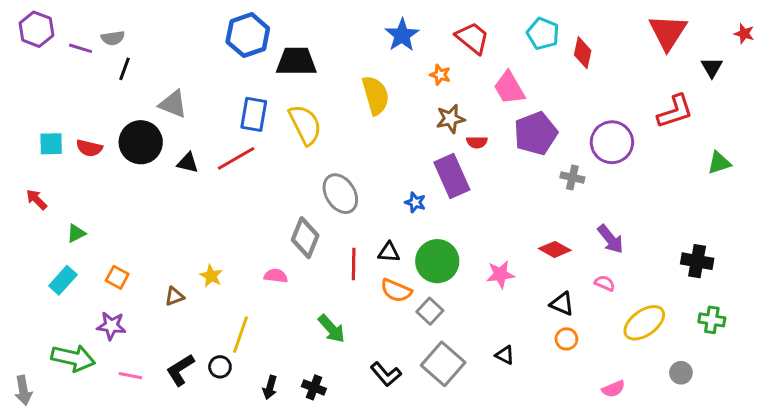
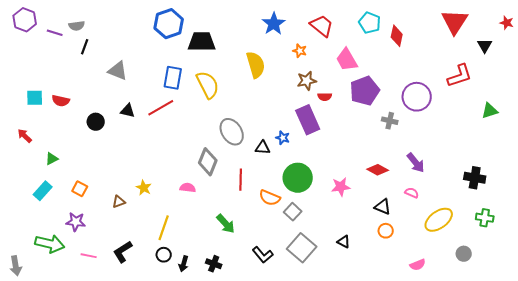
black circle: (141, 142) -> (96, 122), moved, size x0.6
black triangle: (389, 252) -> (263, 148), moved
black circle: (220, 367) -> (164, 255), moved

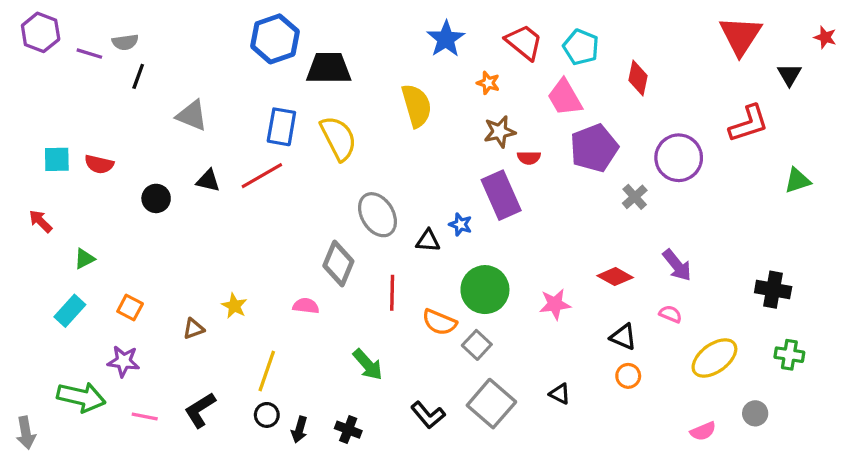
cyan pentagon: (370, 23) -> (581, 47), moved
red diamond: (397, 36) -> (638, 78), moved
gray cross: (390, 121) -> (635, 197), turned 35
pink semicircle: (418, 265) -> (703, 431), moved

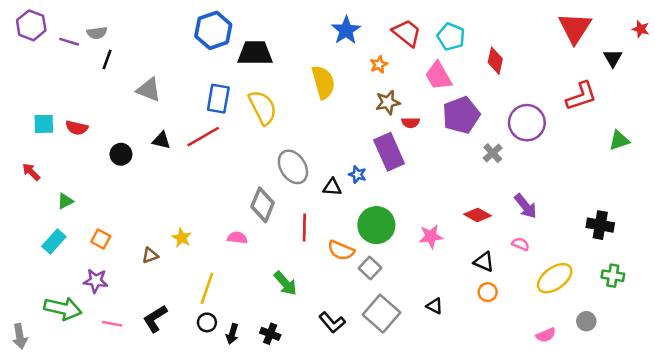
orange star: (488, 83) -> (379, 64), turned 30

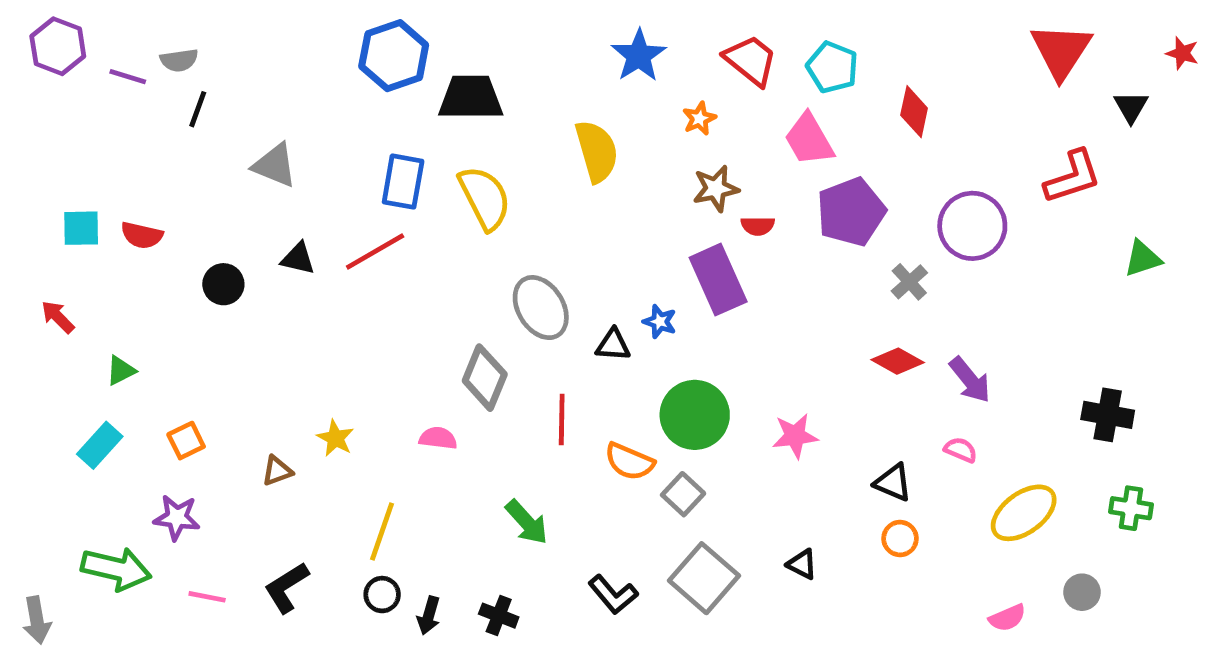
red diamond: (478, 215) -> (898, 361), moved
orange square: (101, 239) -> (186, 441), turned 36

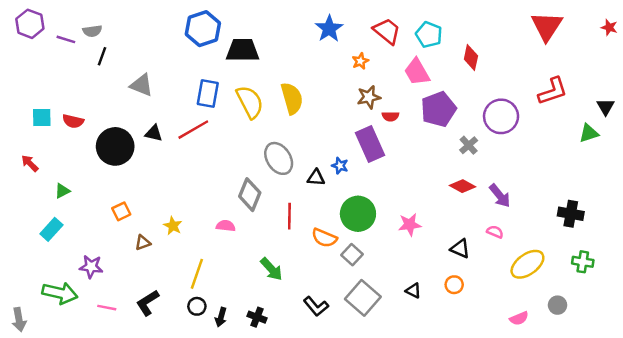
black triangle: (1131, 107) -> (606, 107), moved
yellow semicircle: (597, 151) -> (292, 98), moved
black circle: (223, 284) -> (115, 146), size x1.8
orange square: (186, 441) -> (121, 211), moved
orange circle: (900, 539) -> (454, 285), moved

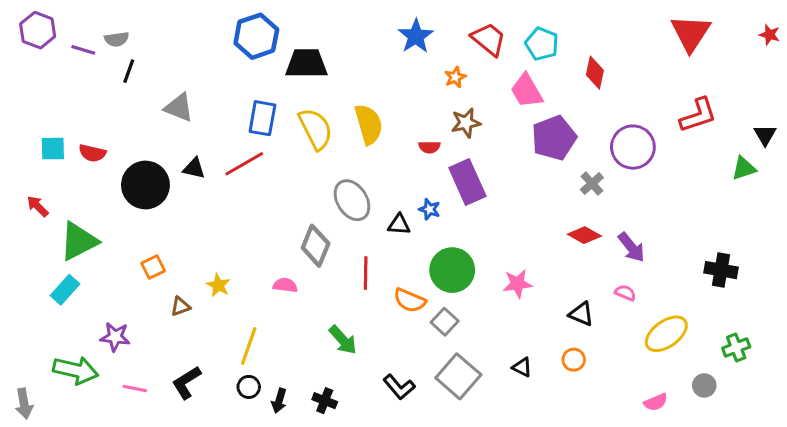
red semicircle: (390, 116) -> (429, 147), moved
green triangle: (62, 191) -> (79, 241), size x2.0
green cross: (583, 262) -> (736, 347), moved, turned -30

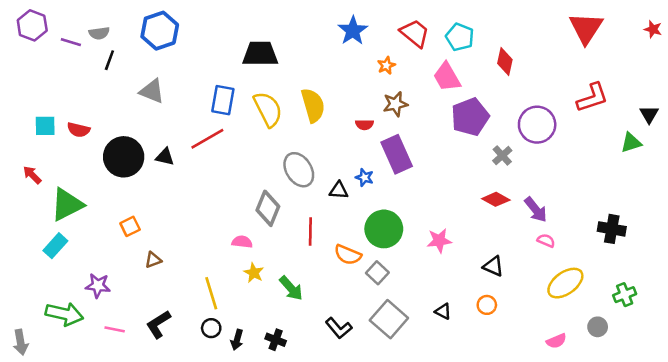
blue hexagon: (256, 36) -> (160, 31), moved
black triangle: (194, 168) -> (165, 157), moved
yellow star: (218, 285) -> (254, 273), moved
pink semicircle: (625, 293) -> (546, 241), moved
yellow line: (249, 346) -> (211, 293), turned -36

